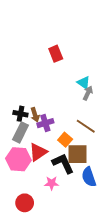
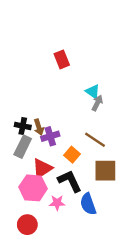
brown square: (77, 154) -> (105, 171), moved
pink hexagon: (18, 159) -> (33, 188), moved
blue semicircle: (89, 177) -> (88, 204), moved

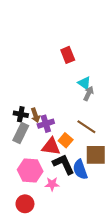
red rectangle: (62, 59) -> (68, 55), moved
red triangle: (42, 168) -> (51, 147), moved, turned 42
blue semicircle: (88, 204) -> (80, 169), moved

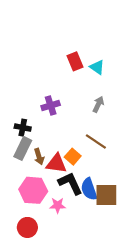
cyan triangle: (84, 83) -> (97, 67), moved
brown arrow: (35, 115) -> (39, 157), moved
purple cross: (46, 124) -> (51, 105), moved
brown square: (96, 155) -> (106, 195), moved

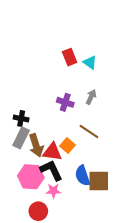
purple cross: (51, 105) -> (65, 102), moved, turned 35
brown arrow: (39, 157) -> (36, 145), size x1.5
black L-shape: (70, 183) -> (51, 170), moved
red circle: (27, 227) -> (38, 211), moved

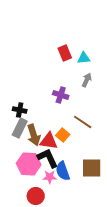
cyan triangle: (90, 62) -> (84, 58), turned -40
gray arrow: (91, 97) -> (87, 80), moved
blue semicircle: (82, 176) -> (63, 171), moved

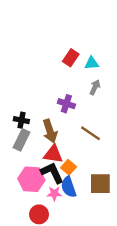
red rectangle: (65, 53) -> (71, 58), turned 56
brown arrow: (34, 135) -> (50, 131), moved
orange square: (63, 135) -> (69, 167), moved

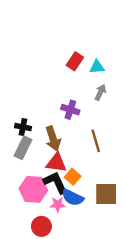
brown line: (91, 133) -> (96, 141), turned 40
blue semicircle: (69, 187) -> (73, 197), turned -45

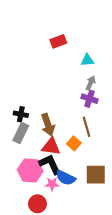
red rectangle: (75, 61) -> (58, 41), moved, turned 35
purple cross: (70, 110) -> (90, 99), moved
orange square: (73, 177) -> (74, 143), moved

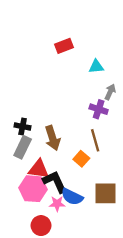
gray arrow: (91, 83) -> (110, 92), moved
red triangle: (51, 147) -> (39, 169), moved

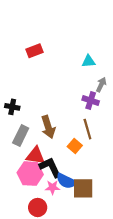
red rectangle: (64, 46) -> (34, 51), moved
black cross: (23, 126) -> (12, 107), moved
brown square: (105, 193) -> (83, 188), moved

